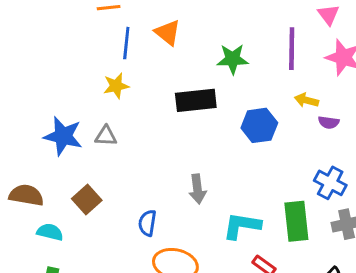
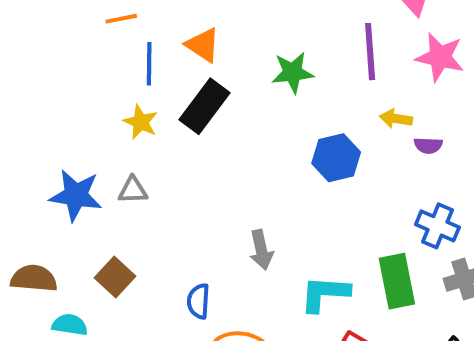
yellow star: (116, 86) -> (141, 122), turned -30
black rectangle: (196, 100) -> (205, 106), moved, turned -42

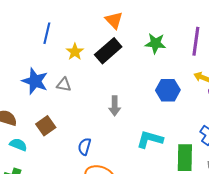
blue line: (149, 64) -> (47, 33), moved
gray arrow: (261, 250) -> (115, 106), moved
cyan L-shape: (325, 294) -> (150, 139), moved

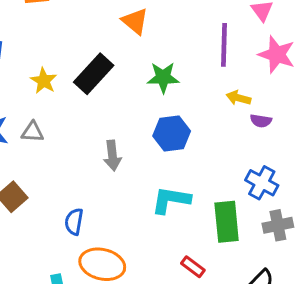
orange triangle: (114, 20) -> (135, 21), moved
green star: (155, 43) -> (163, 77), moved
blue hexagon: (168, 90) -> (172, 133), moved

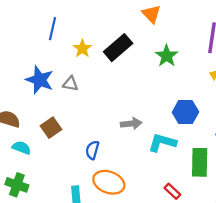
green star: (163, 77) -> (167, 56), turned 30
blue hexagon: (172, 133) -> (185, 112), moved
gray arrow: (112, 156) -> (131, 124), moved, turned -96

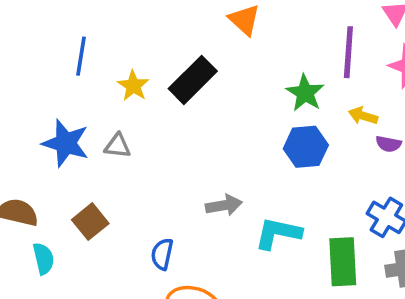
green star: (167, 56) -> (305, 93), moved
blue hexagon: (185, 112) -> (306, 147), moved
cyan semicircle: (21, 148) -> (44, 259), turned 60

